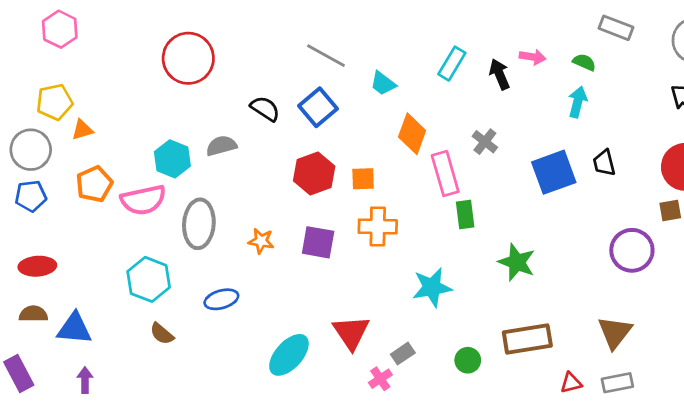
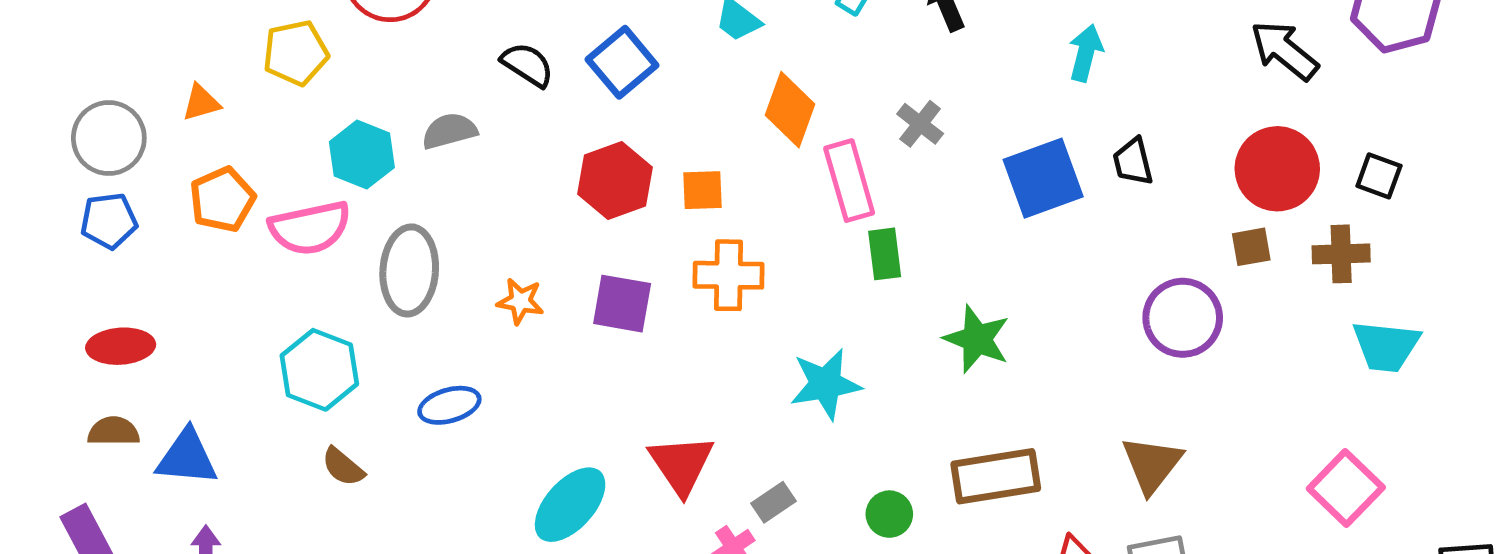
yellow pentagon: (55, 102) -> (296, 53), moved

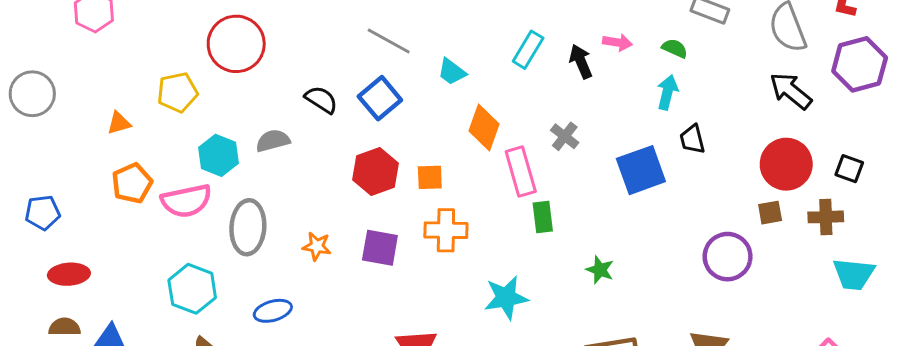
gray circle: (109, 138) -> (32, 94), moved
black trapezoid: (1133, 162) -> (692, 139), moved
blue pentagon: (109, 221) -> (43, 213), moved
green star: (977, 339) -> (600, 270), size x0.7

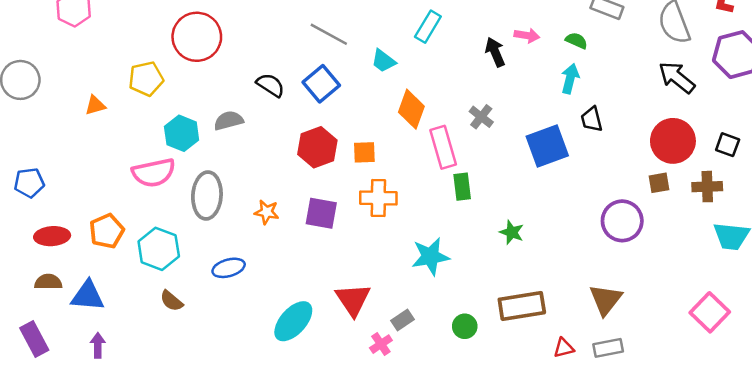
cyan rectangle: (528, 50) -> (428, 27), moved
orange pentagon: (132, 183) -> (107, 231), moved

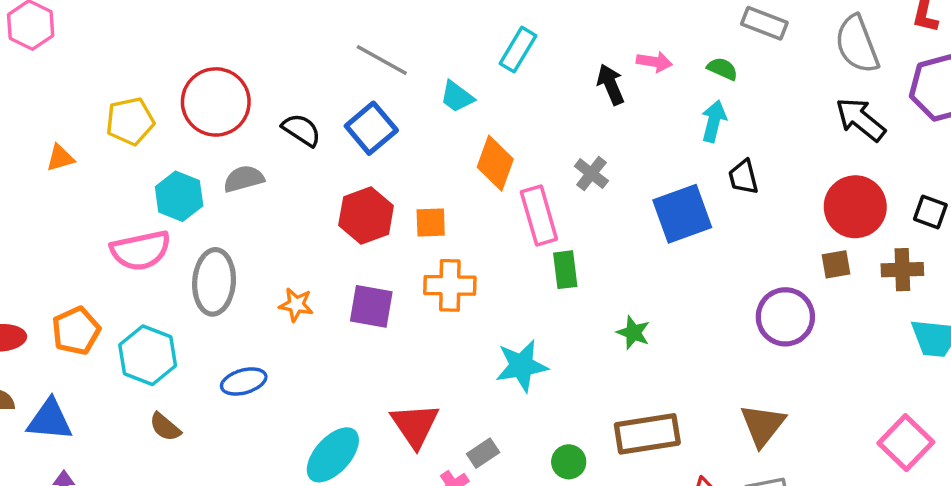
red circle: (197, 37) -> (216, 102), moved

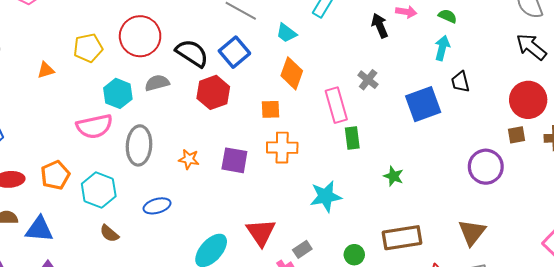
black semicircle: (301, 130) -> (192, 53), size x1.4
orange diamond: (495, 163) -> (292, 73), moved
red hexagon: (366, 215) -> (213, 92), moved

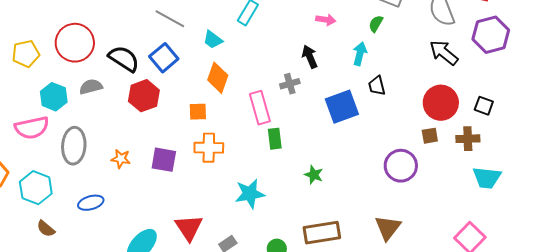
green semicircle: (448, 16) -> (376, 24), moved, turned -84
black arrow: (380, 26) -> (310, 57), moved
gray cross: (368, 80) -> (290, 84), turned 36

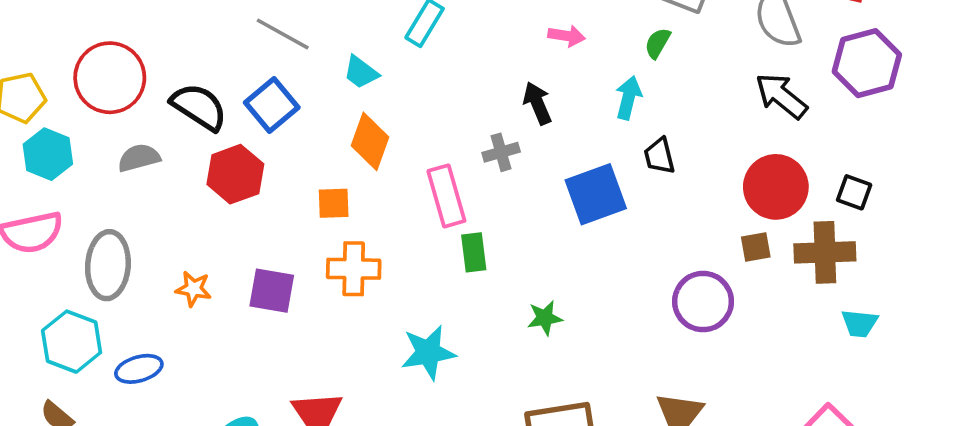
cyan hexagon: (54, 97) -> (48, 154), moved
brown cross: (468, 139) -> (825, 252), size x1.4
green star: (314, 175) -> (545, 318), turned -30
cyan trapezoid: (487, 178) -> (860, 323), size x0.7
cyan hexagon: (36, 188) -> (72, 342), moved

